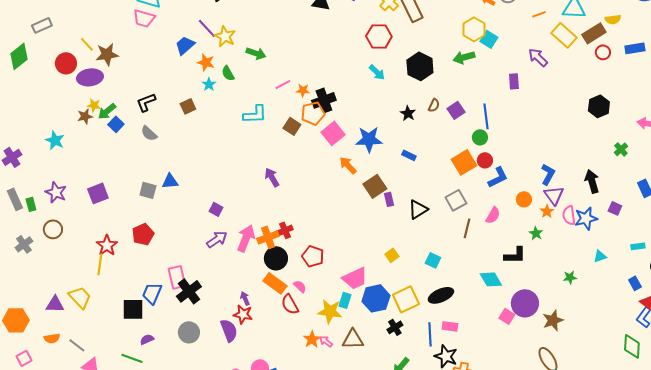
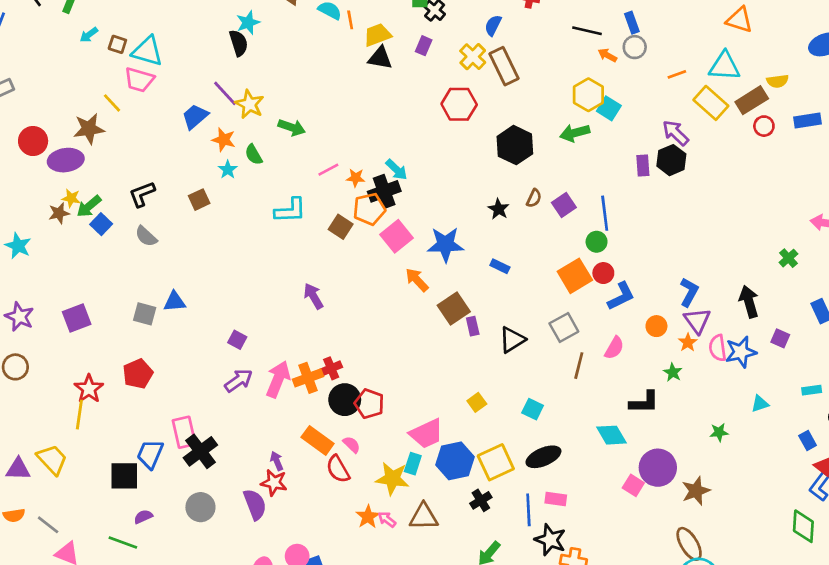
yellow line: (87, 44) -> (112, 103), moved
cyan arrow: (377, 72) -> (396, 170), moved
black hexagon: (599, 106) -> (671, 160), moved
black circle: (276, 258) -> (345, 400), moved

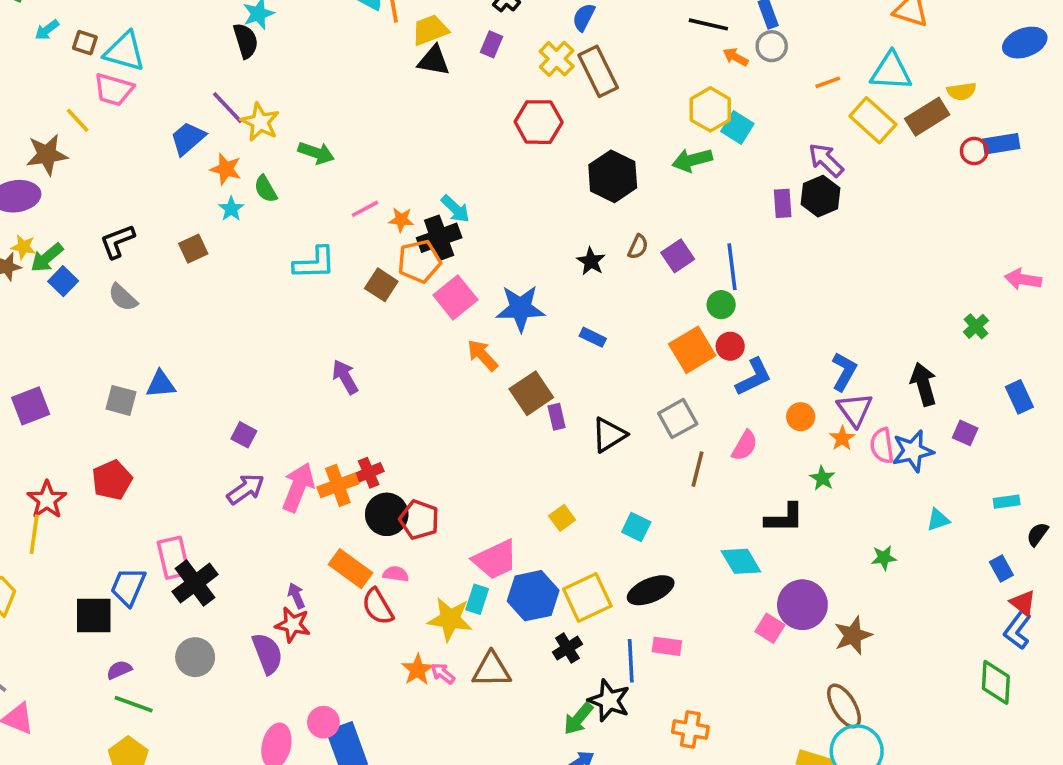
red circle: (764, 126) -> (974, 151), moved
pink semicircle: (352, 445) -> (396, 574), turned -36
black star: (550, 540) -> (609, 701), moved
green line: (123, 543) -> (134, 704), moved

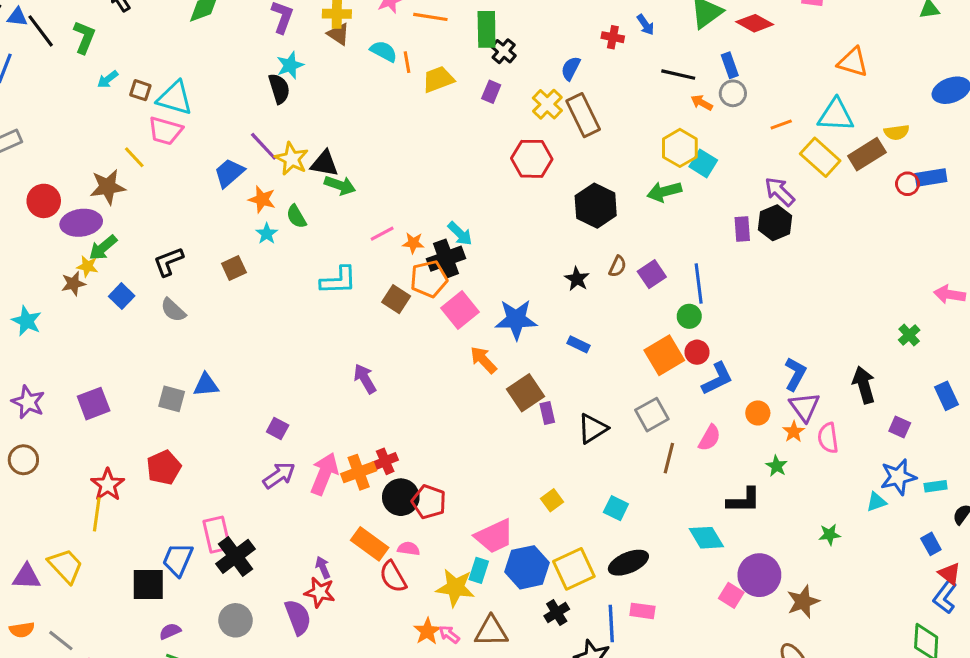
black triangle: (434, 61) -> (324, 163), moved
green arrow: (47, 258) -> (103, 248), moved
blue star: (913, 451) -> (898, 477), moved

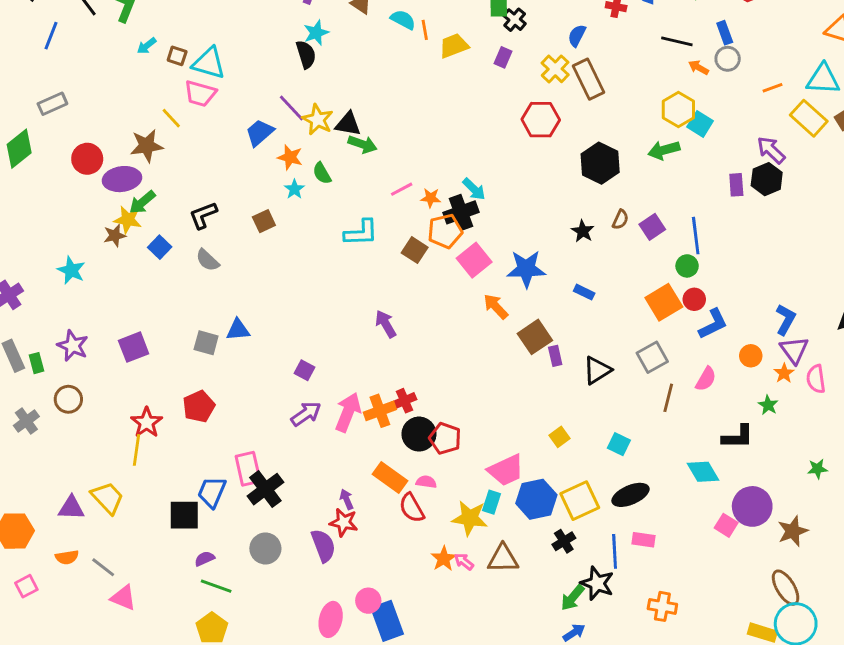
yellow star: (87, 266) -> (128, 220), size x1.4

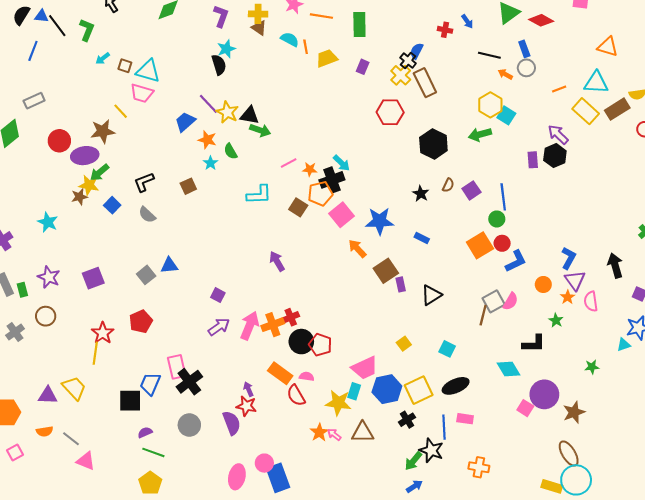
black cross: (515, 20) -> (408, 60), moved
gray square: (206, 343) -> (146, 275), turned 36
gray square: (652, 357) -> (494, 301), moved

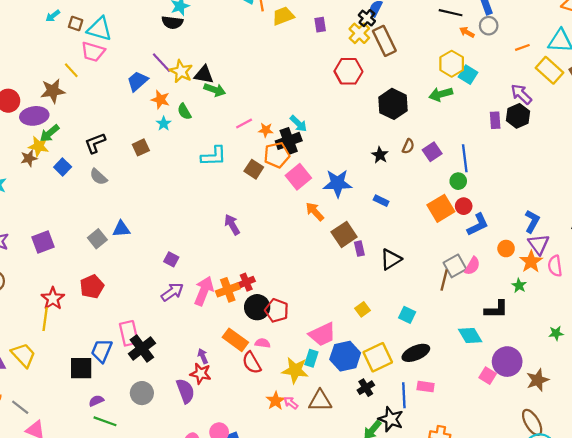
black semicircle: (219, 65) -> (172, 22), turned 114
purple rectangle: (363, 67) -> (320, 25), turned -32
orange star: (568, 297) -> (531, 262), size x1.5

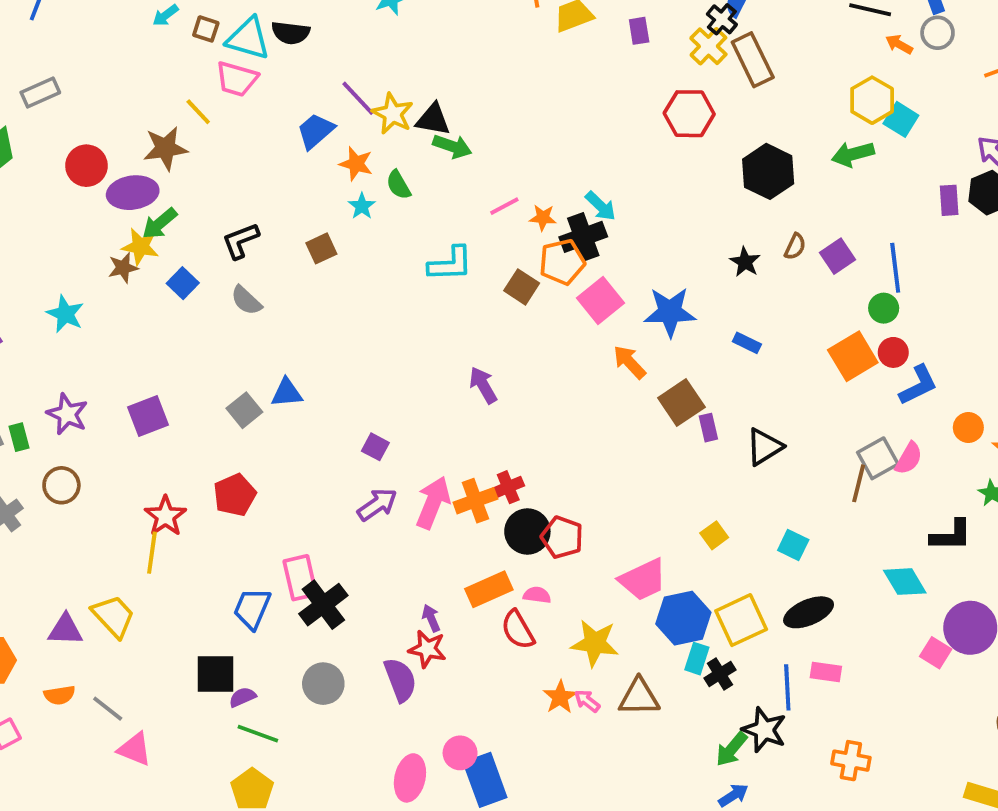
black semicircle: (172, 22) -> (291, 33), moved
orange rectangle: (235, 340) -> (489, 589), turned -60
cyan rectangle: (311, 358) -> (697, 659), moved
black square: (81, 368) -> (215, 674), moved

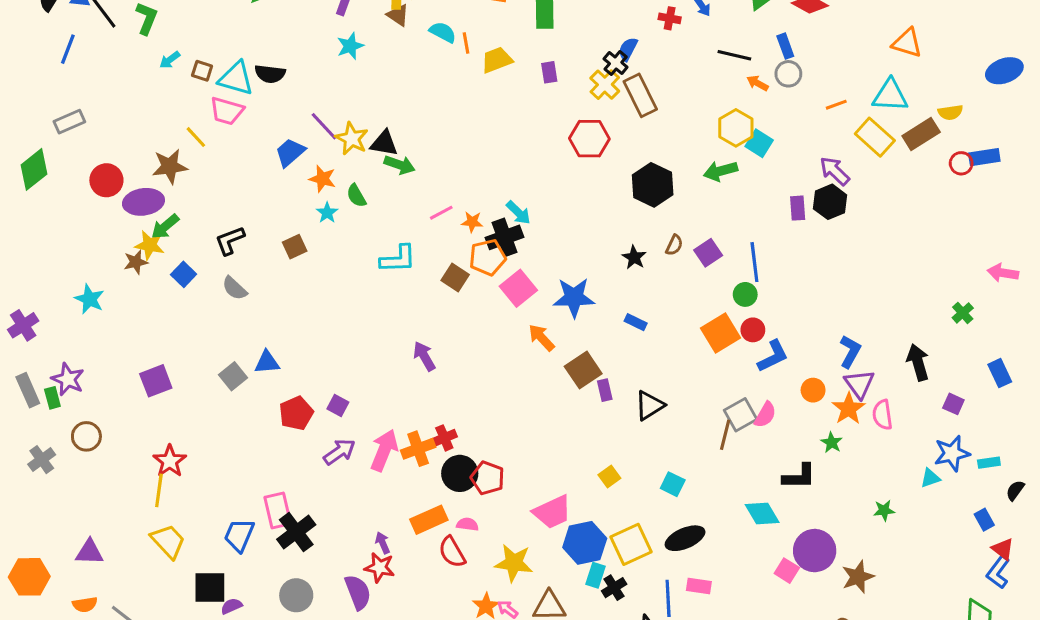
purple star: (67, 414) -> (68, 379), moved
red pentagon: (235, 495) -> (296, 413), moved
yellow trapezoid: (113, 616) -> (168, 541), moved

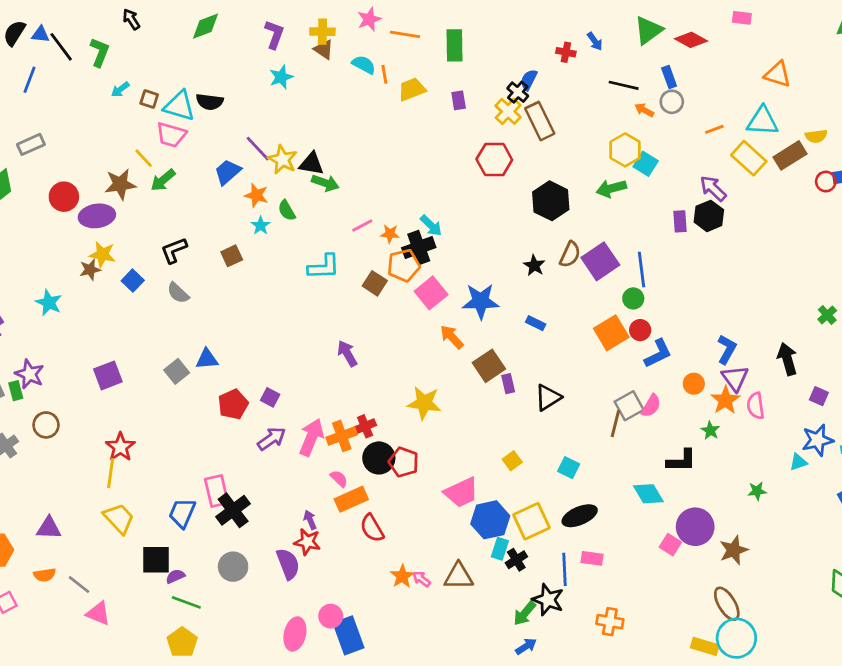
green arrow: (165, 227) -> (163, 180), moved
brown semicircle: (674, 245) -> (570, 254), size x1.4
purple square: (708, 253) -> (600, 261), size x1.5
pink semicircle: (467, 524) -> (339, 479), moved, turned 36
yellow star: (514, 563) -> (424, 403), moved

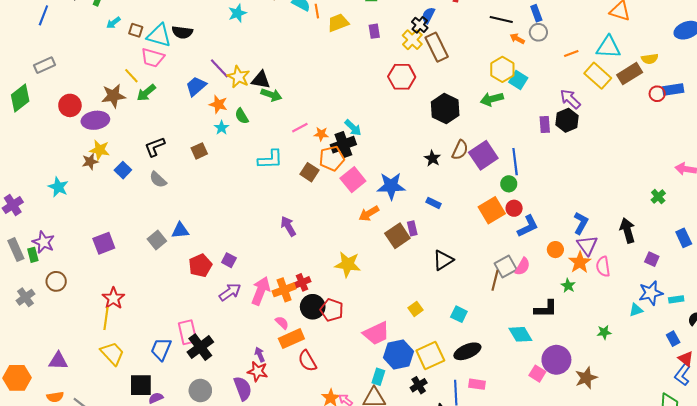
orange arrow: (452, 337) -> (369, 214), turned -78
purple rectangle: (508, 384) -> (412, 228), moved
cyan rectangle: (500, 549) -> (378, 377), moved

